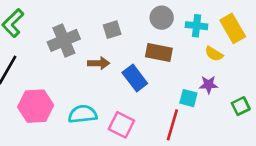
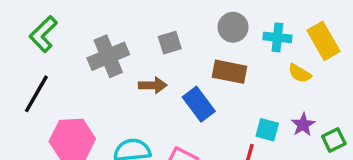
purple star: (209, 85) -> (303, 125), moved, turned -30

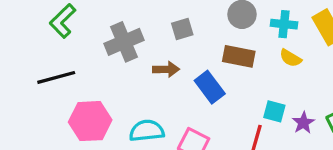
yellow semicircle: (300, 73) -> (290, 58), moved
black line: (36, 94) -> (56, 77), turned 45
purple star: (303, 125) -> (303, 123), moved

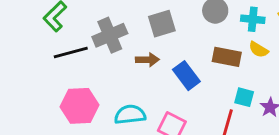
gray square: (182, 29) -> (162, 24), size x1.4
brown rectangle: (239, 56) -> (227, 57), moved
black line: (56, 77) -> (71, 52), moved

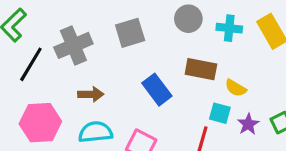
yellow semicircle: (259, 50) -> (236, 88), moved
black line: (71, 52) -> (31, 64), turned -44
brown arrow: (147, 60) -> (91, 94), moved

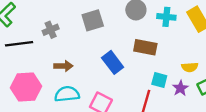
gray cross: (73, 45) -> (51, 30), size x0.6
black line: (31, 64) -> (19, 44), turned 52
yellow semicircle: (236, 88) -> (190, 67), moved, turned -35

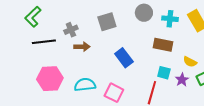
brown rectangle: (145, 47) -> (163, 45), moved
brown arrow: (63, 66) -> (82, 47), moved
yellow semicircle: (190, 67) -> (190, 62), turned 32

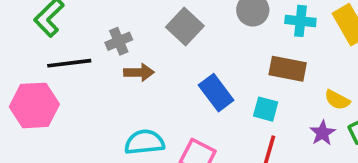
gray square: (107, 22) -> (185, 26), turned -30
cyan square: (164, 73) -> (266, 109), moved
pink hexagon: (50, 79) -> (34, 105), moved

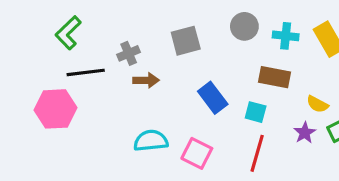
gray square: (185, 26) -> (186, 41), turned 32

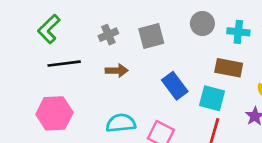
gray cross: (129, 53) -> (108, 35), moved
pink hexagon: (56, 109) -> (54, 113), moved
cyan square: (256, 112) -> (212, 98), size x1.4

